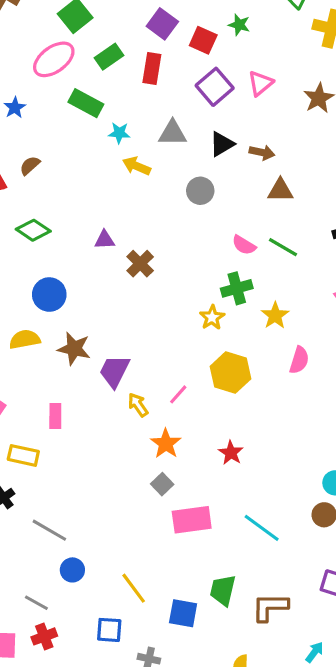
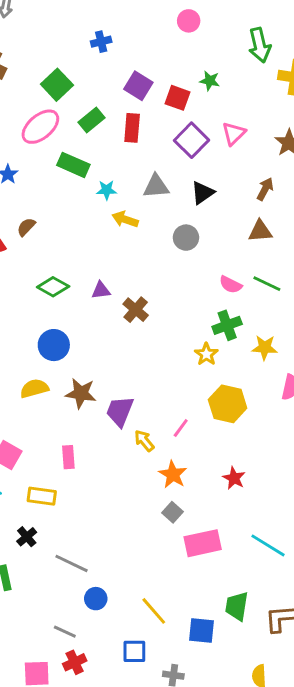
brown arrow: (262, 152) -> (265, 189), moved, turned -70
green diamond: (33, 230) -> (53, 287), moved
yellow star: (275, 315) -> (265, 348), turned -30

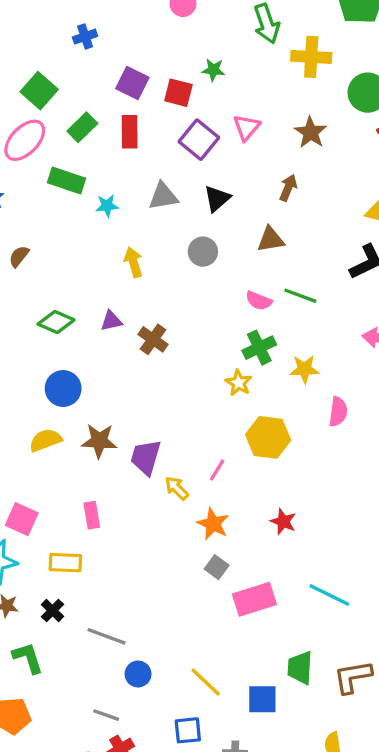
yellow arrow: (125, 219) -> (133, 262), moved, turned 60
brown triangle: (260, 231) -> (271, 239), moved

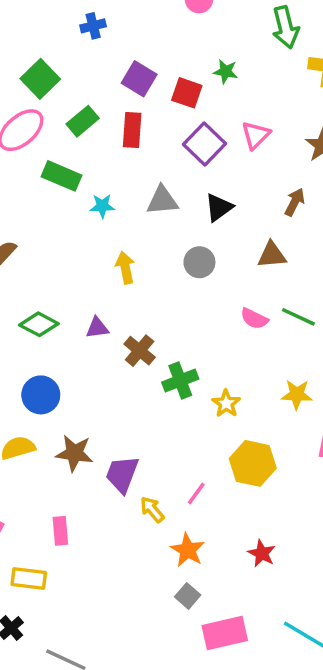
green cross: (259, 348) -> (180, 381), moved

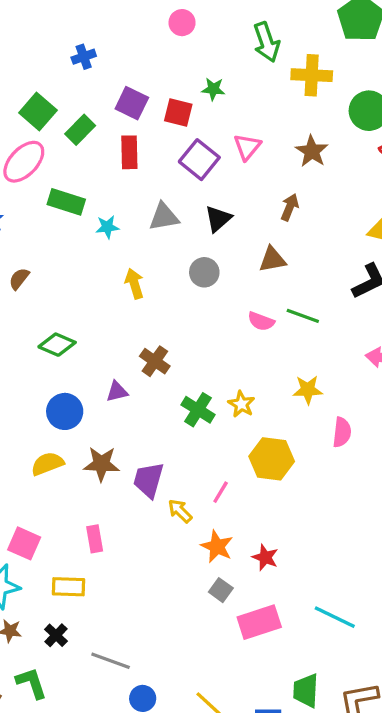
green rectangle: (83, 121) -> (80, 130), moved
purple triangle: (97, 328) -> (117, 392), moved
green cross: (180, 381) -> (198, 410), moved, turned -32
red star: (262, 553) -> (265, 557), moved

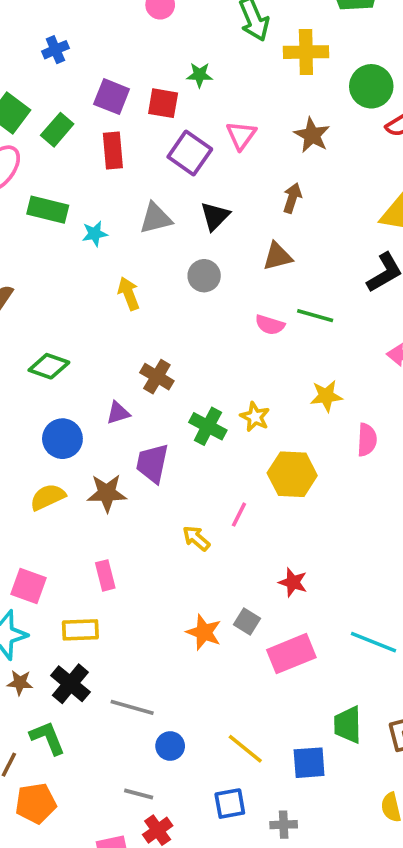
purple trapezoid: (149, 480) -> (152, 463), moved
orange star: (217, 547) -> (204, 632), moved
black cross: (56, 635) -> (70, 684), size x1.5

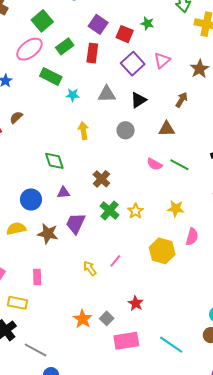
green rectangle: (57, 130) -> (65, 46), moved
green diamond: (49, 366) -> (54, 161), moved, turned 40
brown cross: (157, 377) -> (101, 179), moved
yellow hexagon: (292, 474) -> (162, 251), moved

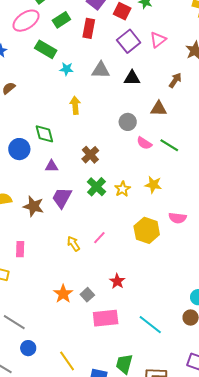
black triangle: (138, 100) -> (132, 78), turned 30
gray circle: (126, 130) -> (128, 122), moved
blue circle: (31, 200) -> (19, 149), moved
yellow star: (176, 209) -> (153, 185), moved
pink semicircle: (192, 237) -> (178, 218), turned 78

